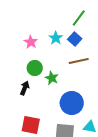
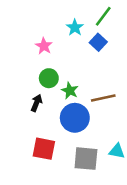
cyan star: (56, 38) -> (75, 27), moved
brown line: (79, 61) -> (103, 98), moved
blue circle: (72, 103) -> (75, 118), moved

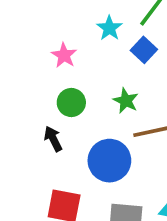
green star: (70, 91) -> (126, 101), moved
black arrow: (36, 103) -> (53, 139), turned -49

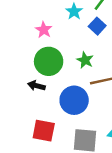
green circle: (71, 102) -> (49, 61), size x1.5
black arrow: (53, 139) -> (36, 86), turned -49

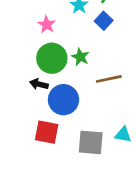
green star: (85, 60) -> (80, 57), moved
blue circle: (74, 100) -> (63, 100), moved

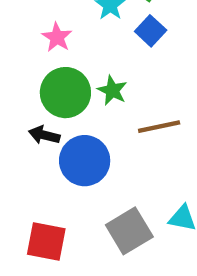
red square: (47, 132) -> (46, 241), moved
gray square: (91, 142) -> (129, 231), turned -36

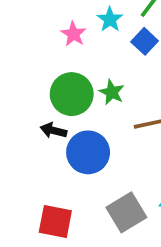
pink star: (57, 37) -> (74, 34), moved

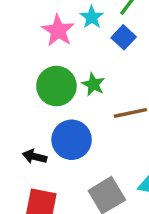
pink star: (74, 34) -> (58, 31), size x1.4
black arrow: (53, 130) -> (35, 157), moved

